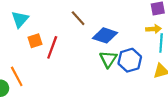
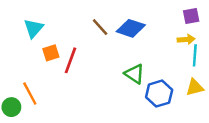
blue diamond: (105, 35) -> (131, 28), moved
green triangle: (108, 59) -> (134, 74), turned -30
blue hexagon: (130, 60) -> (159, 94), moved

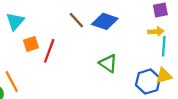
blue hexagon: (159, 94) -> (148, 82), moved

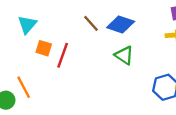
orange square: (31, 44) -> (44, 48), turned 35
green triangle: (108, 63) -> (124, 55), moved

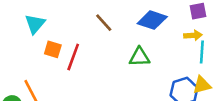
blue diamond: (121, 25) -> (152, 20), moved
green triangle: (124, 55) -> (139, 57), turned -36

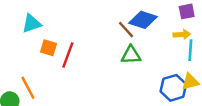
brown line: (104, 23) -> (126, 30), moved
cyan triangle: (35, 24) -> (32, 24), turned 30

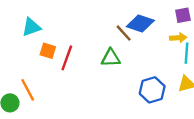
green triangle: (131, 55) -> (111, 58), moved
blue hexagon: (173, 88) -> (152, 90), moved

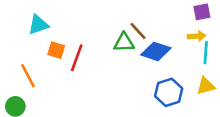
blue diamond: (140, 24) -> (156, 51), moved
green triangle: (111, 58) -> (124, 43), moved
orange line: (28, 90) -> (28, 76), moved

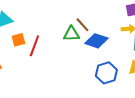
orange square: (56, 50) -> (18, 40), turned -32

